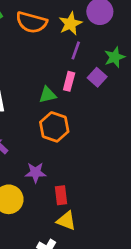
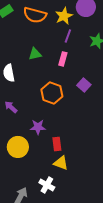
purple square: (97, 77) -> (84, 85), moved
green triangle: (48, 95) -> (35, 54), moved

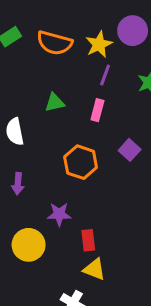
purple arrow: (11, 107) -> (18, 184), turned -128

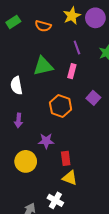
orange semicircle: (55, 43) -> (43, 26), size x0.7
yellow star: (99, 44) -> (72, 16), moved
purple line: (105, 75) -> (77, 48), turned -40
green triangle: (55, 103) -> (43, 66), size x1.5

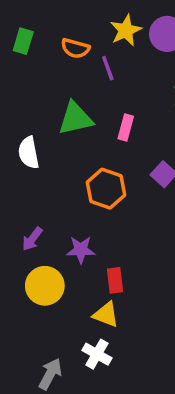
green rectangle: (13, 22) -> (23, 41), turned -40
purple line: (77, 48) -> (108, 68), moved
purple arrow: (18, 120) -> (32, 239), moved, turned 32
yellow triangle: (70, 178) -> (106, 315), moved

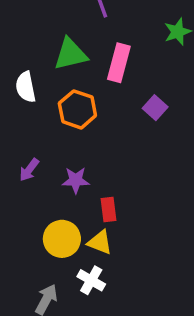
pink rectangle: (126, 127) -> (119, 63), size x1.5
orange hexagon: (106, 189) -> (77, 109), moved
yellow circle: (45, 286) -> (62, 239), moved

